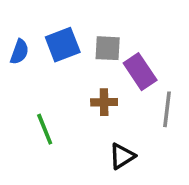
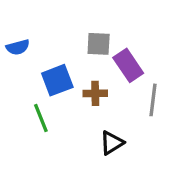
blue square: (63, 45) -> (57, 80), moved
blue semicircle: (19, 52) -> (18, 47), turned 55

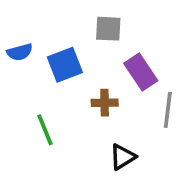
gray square: (99, 44) -> (108, 29), moved
blue square: (57, 80) -> (65, 65), moved

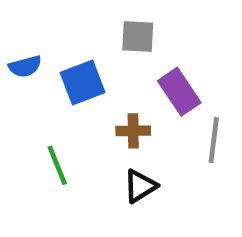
black triangle: (123, 157) -> (140, 186), moved

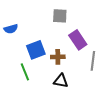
blue square: (83, 83) -> (36, 50), moved
black triangle: (140, 186) -> (61, 81), turned 42

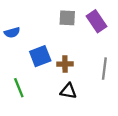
purple rectangle: (78, 40) -> (97, 21), moved
green line: (25, 72) -> (19, 88), moved

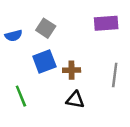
gray square: (67, 18) -> (46, 28), moved, turned 30
purple rectangle: (97, 21) -> (106, 23), turned -60

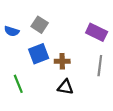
purple rectangle: (106, 23) -> (97, 32), moved, turned 30
blue semicircle: (14, 36) -> (12, 31), turned 32

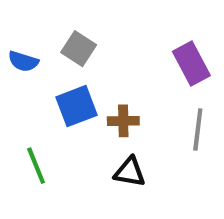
purple rectangle: (97, 32) -> (191, 63), turned 36

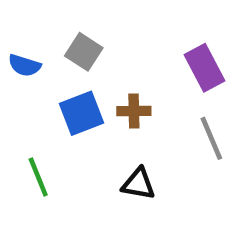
brown cross: (123, 121) -> (134, 111), moved
gray line: (198, 129) -> (211, 138), turned -30

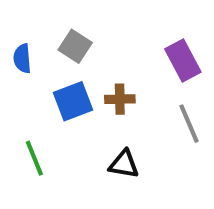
blue semicircle: (25, 65) -> (22, 58), turned 68

